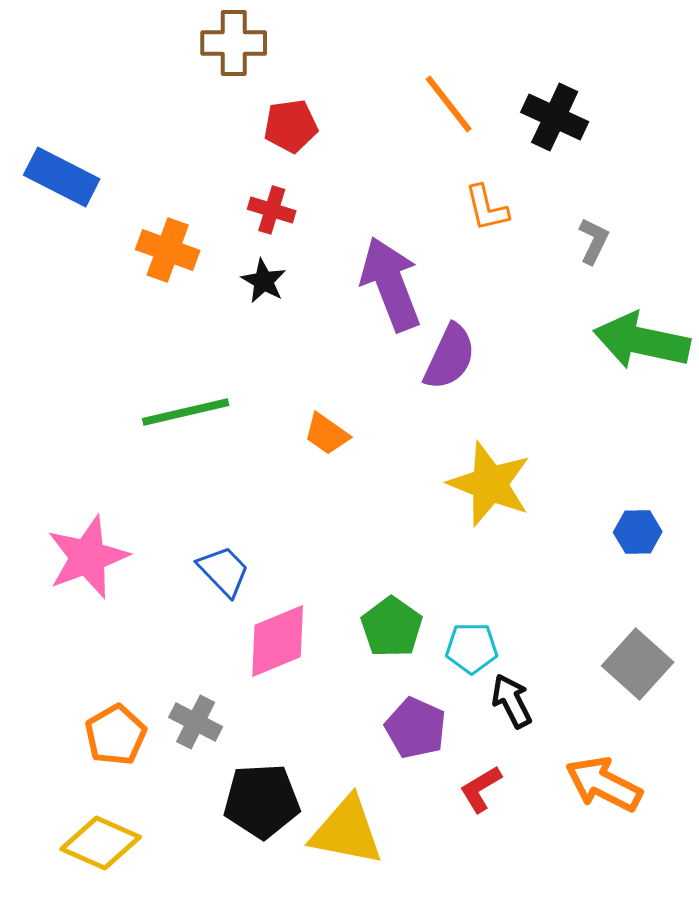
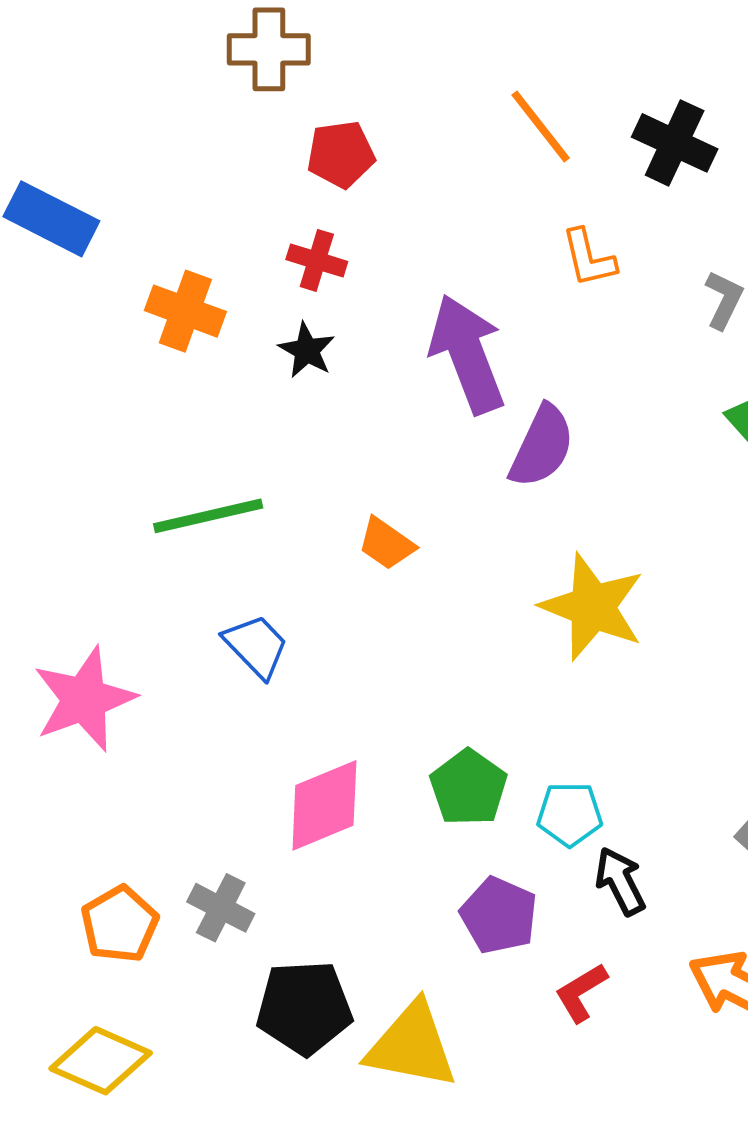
blue trapezoid: (224, 571) -> (256, 646), moved

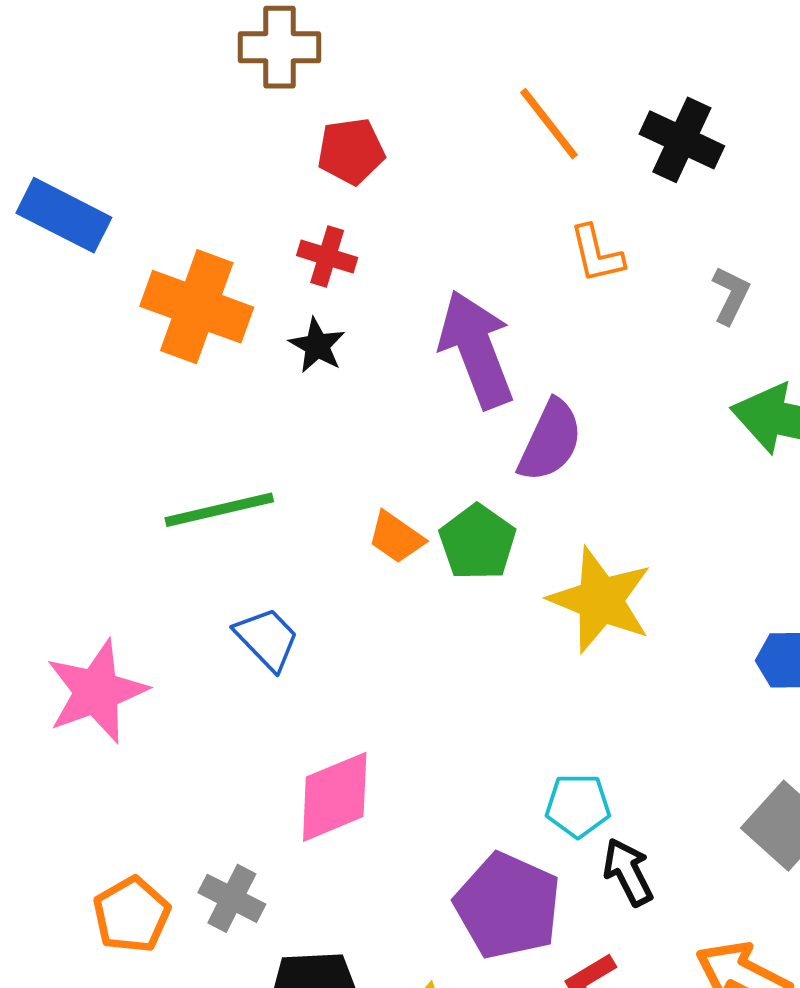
orange cross: (185, 311) -> (197, 307), size x1.4
green pentagon: (469, 788) -> (478, 542), moved
purple pentagon: (499, 915) -> (508, 906), size x1.4

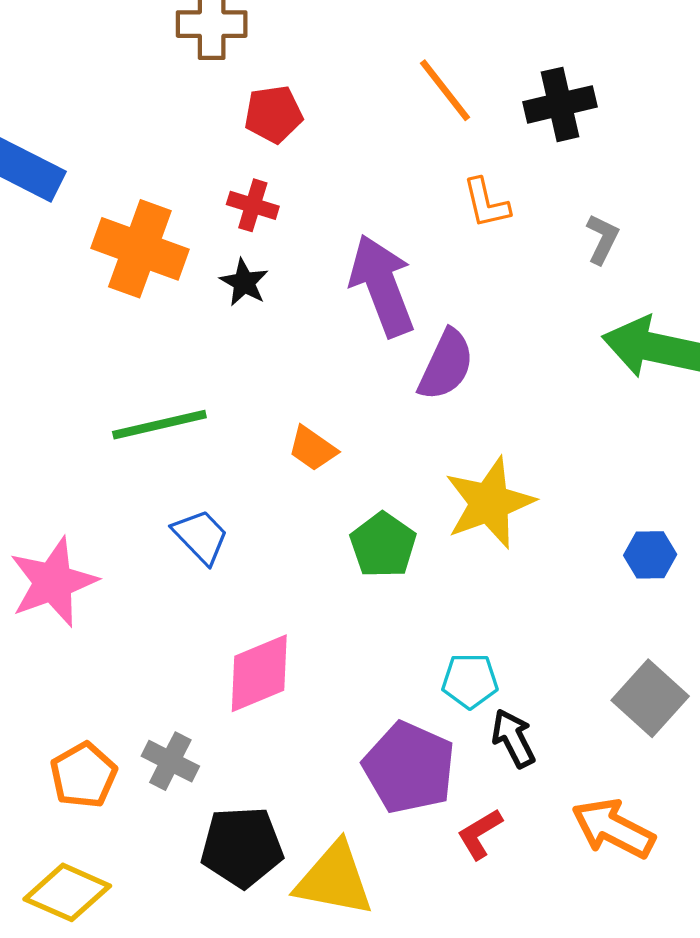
black cross: (682, 140) -> (560, 104), turned -38
green pentagon: (478, 542) -> (383, 545), moved
yellow star: (600, 600) -> (489, 503), turned 30

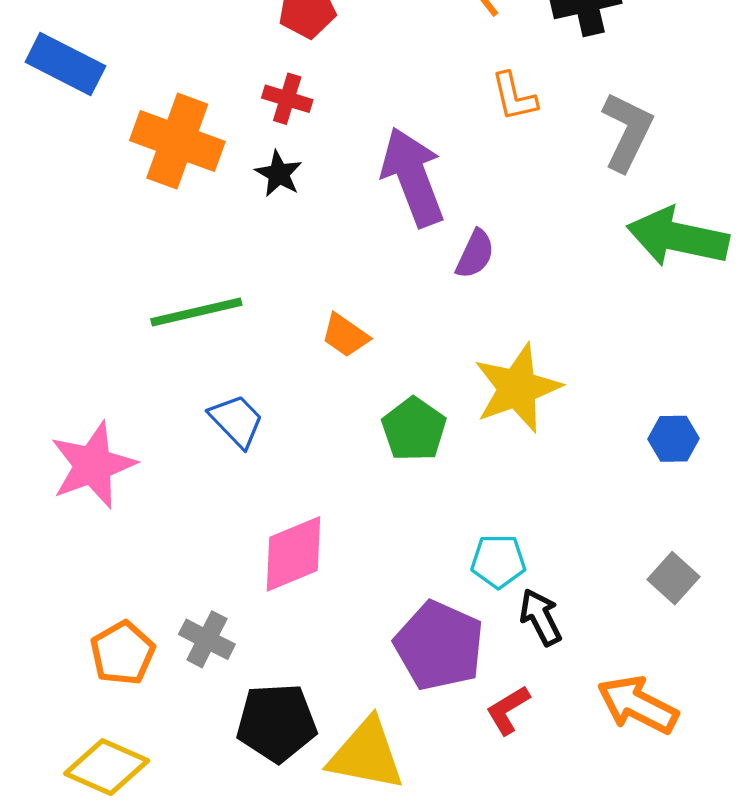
gray L-shape: (602, 239) -> (627, 132), size x1.6
purple semicircle: (446, 365) -> (475, 254), size x0.7
gray square: (650, 698) -> (674, 578), size x0.7

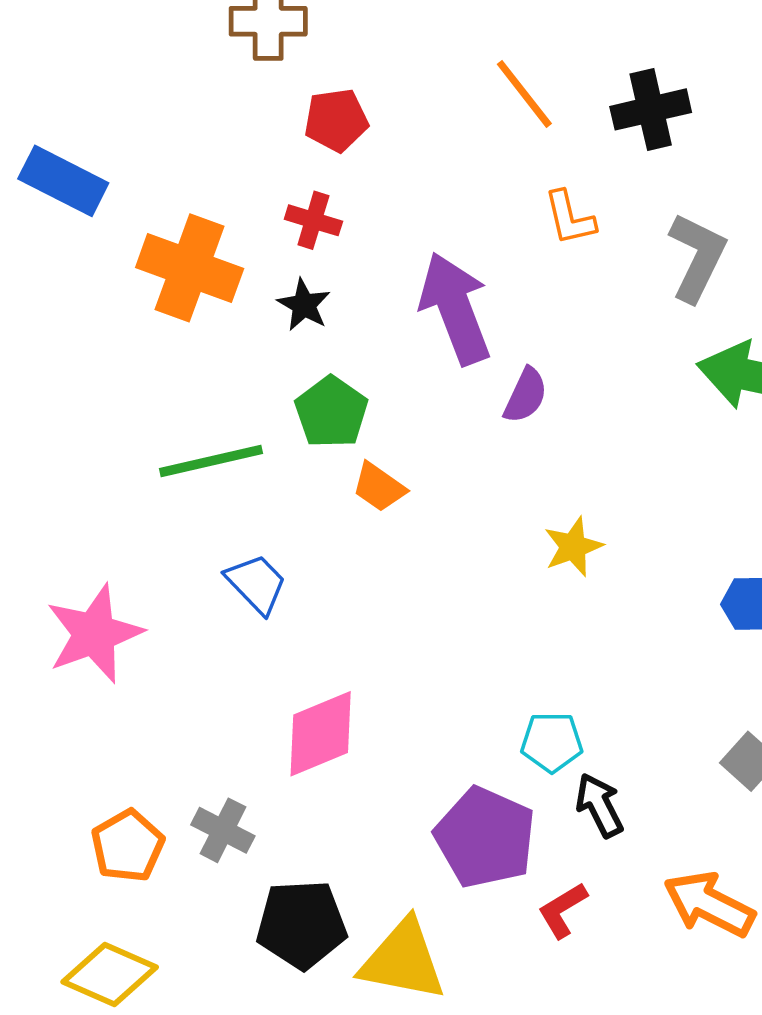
yellow star: (517, 388) -> (573, 547), size x0.6
green pentagon: (414, 429) -> (331, 412), moved

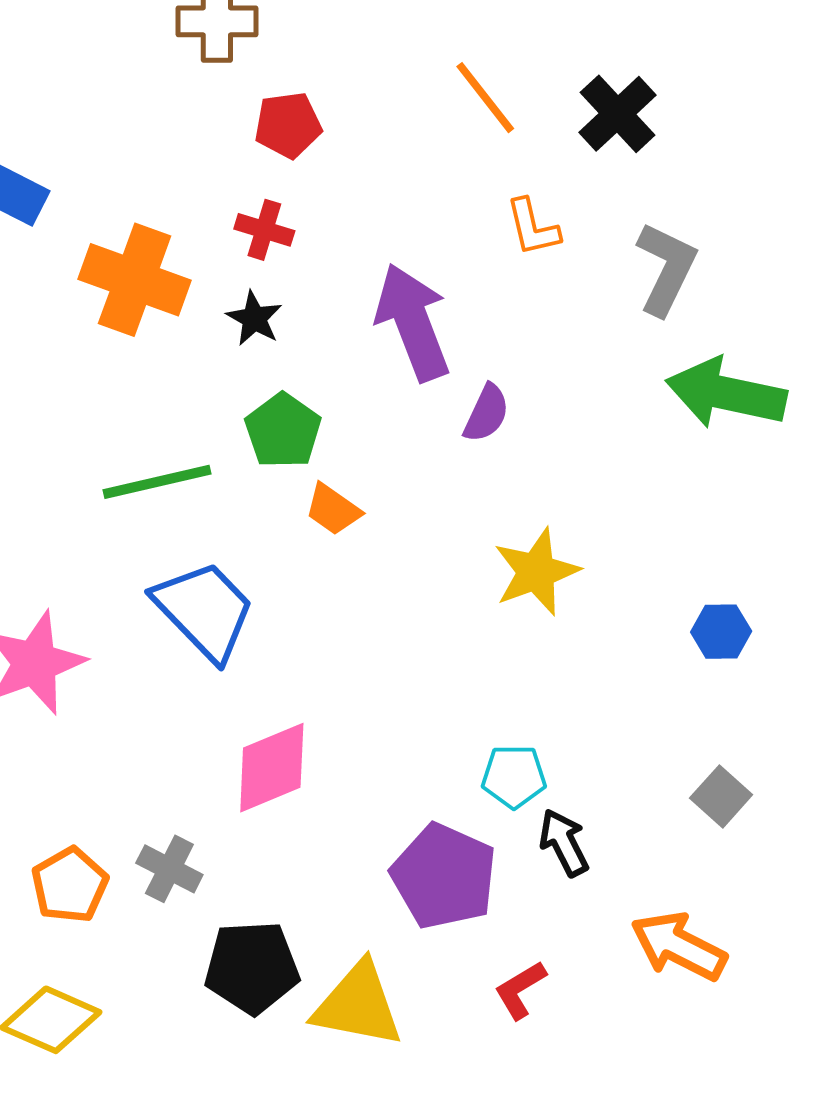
black cross: (651, 109) -> (618, 114), turned -30
yellow star: (573, 547) -> (536, 572), size x1.4
blue trapezoid: (256, 584) -> (204, 610), size x1.6
red L-shape: (563, 910) -> (520, 990), moved

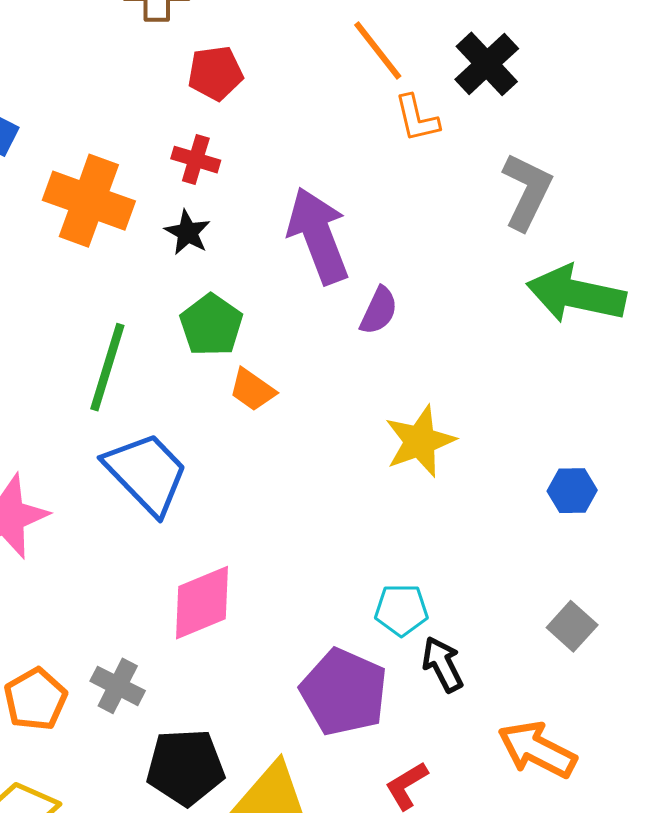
orange L-shape: (533, 227) -> (417, 118), moved
green line: (157, 482) -> (107, 367), turned -60

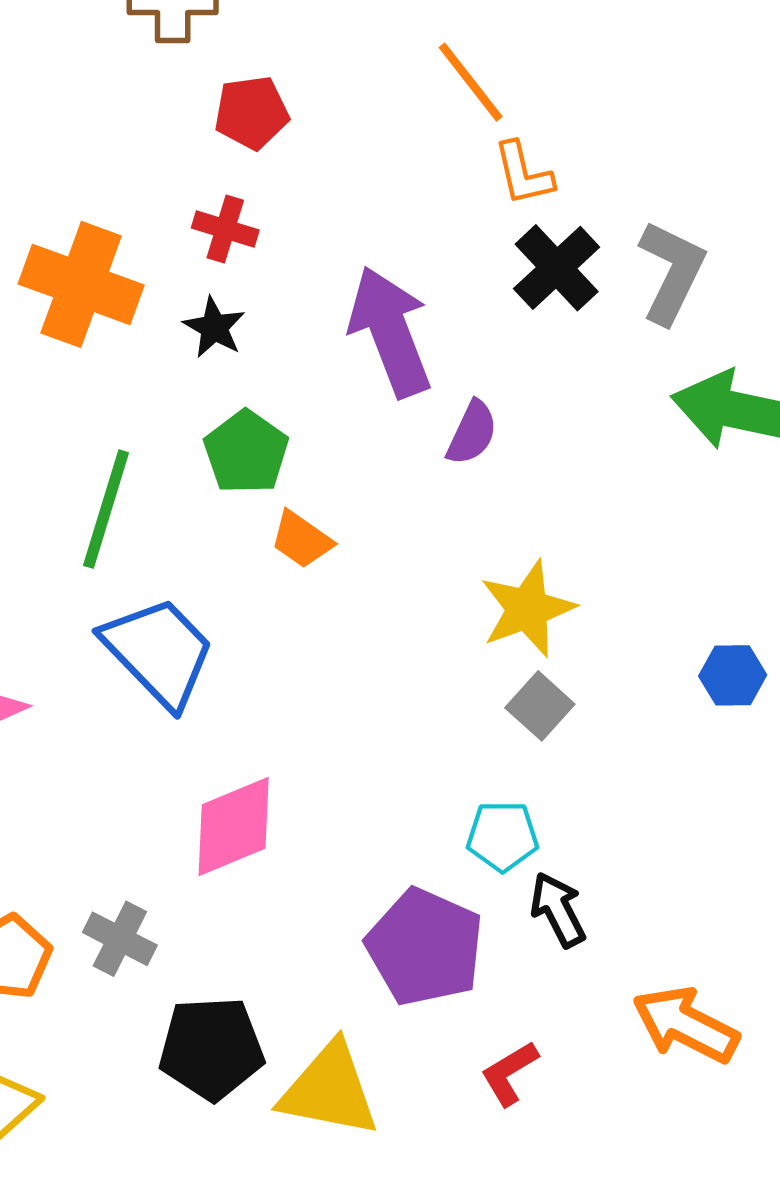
black cross: (487, 64) -> (557, 268), moved
gray square: (572, 626) -> (540, 706), moved

